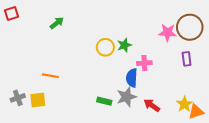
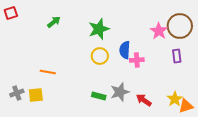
pink star: (168, 32) -> (159, 31), turned 30
green star: (124, 45) -> (99, 29), moved, size x1.5
yellow circle: (105, 47) -> (100, 56), moved
blue semicircle: (132, 78) -> (125, 50), moved

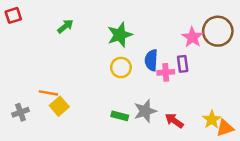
purple rectangle: (177, 56) -> (183, 64), moved
orange line: (48, 72) -> (48, 93), moved
yellow square: (36, 95) -> (59, 106), moved, turned -35

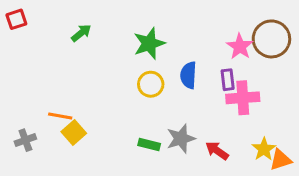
pink cross: (166, 72) -> (243, 98), moved, size x1.5

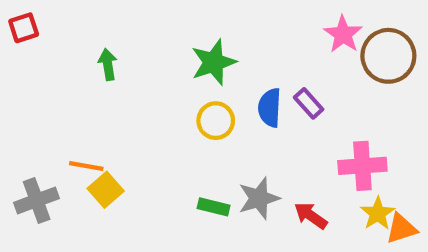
green arrow: (81, 33) -> (108, 64), moved, turned -60
pink star: (240, 46) -> (343, 34), moved
purple rectangle: (228, 80) -> (309, 103), moved, turned -35
pink cross: (243, 98) -> (362, 166), moved
gray cross: (25, 140) -> (37, 200), size x1.4

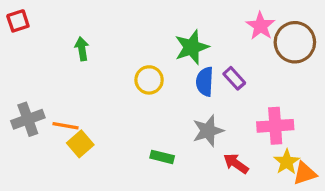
green star: (214, 62) -> (192, 47), moved
yellow circle: (216, 121) -> (149, 80), moved
gray star: (259, 198) -> (208, 131), moved
gray cross: (37, 200) -> (28, 119), moved

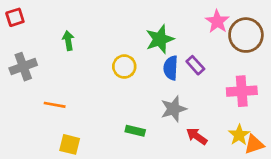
gray cross: (28, 119) -> (23, 67), moved
pink cross: (275, 126) -> (242, 91), moved
yellow square: (80, 144) -> (70, 144), moved, turned -35

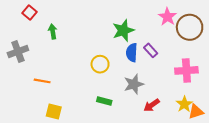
red square: (15, 17) -> (29, 13), moved, turned -32
yellow circle: (124, 67) -> (100, 64), moved
red arrow: (197, 136) -> (152, 105), turned -70

